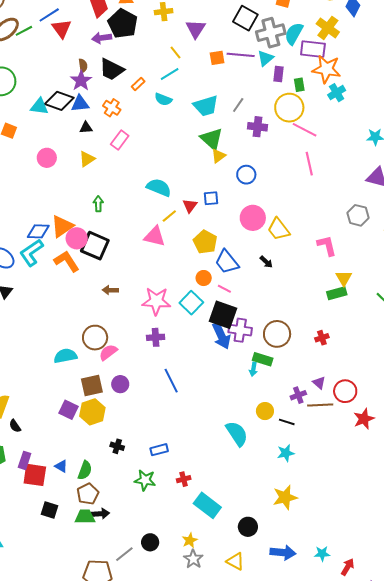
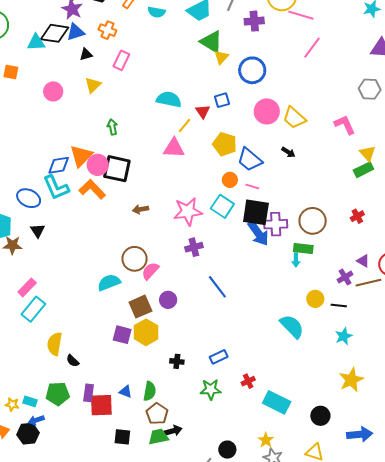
pink line: (309, 164) -> (312, 48), turned 60
blue circle: (246, 175) -> (252, 70), size x1.4
cyan L-shape: (31, 253) -> (56, 187), turned -68

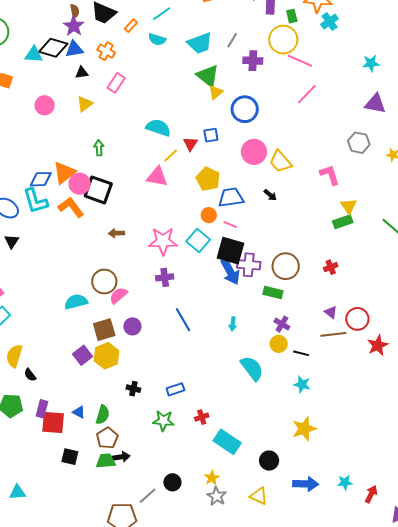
blue trapezoid: (250, 160) -> (231, 198), turned 124
cyan arrow: (296, 260) -> (233, 324), moved
purple cross: (345, 277) -> (282, 324), moved, turned -35
purple square: (122, 335) -> (82, 355), turned 30
cyan star: (344, 336) -> (302, 384), turned 30

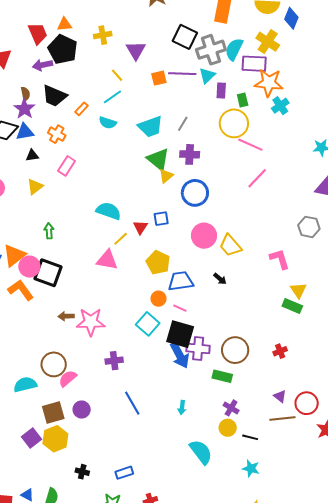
purple cross: (253, 61) -> (190, 154), moved
green rectangle: (343, 222) -> (292, 306), turned 42
pink star: (163, 241) -> (91, 322), moved

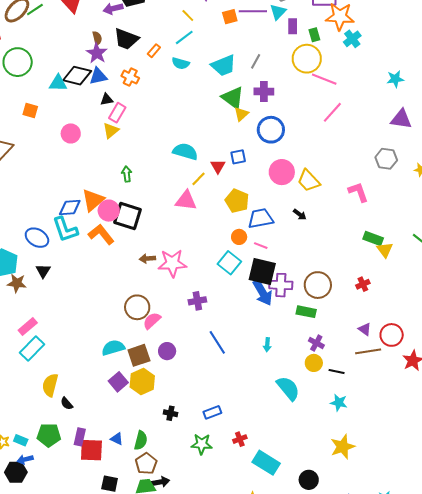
pink rectangle: (67, 166) -> (117, 113), moved
yellow triangle: (298, 290) -> (385, 250), moved
cyan semicircle: (25, 385) -> (113, 348), moved

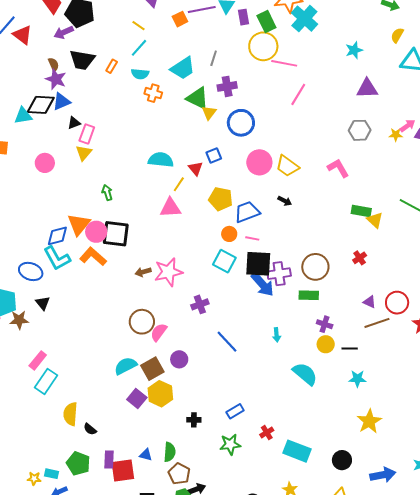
green rectangle: (314, 35) -> (266, 22), size x1.5
cyan cross: (352, 39) -> (304, 19), size x1.5
orange cross: (130, 77) -> (153, 93), moved
green pentagon: (49, 435) -> (78, 463), turned 30

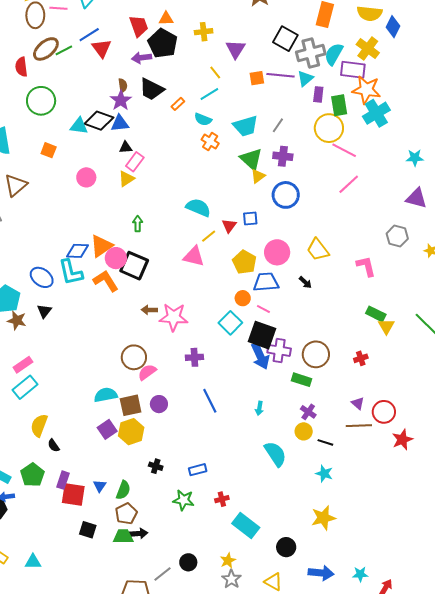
pink circle: (259, 162) -> (277, 252), moved
blue triangle: (146, 455) -> (100, 486), turned 32

